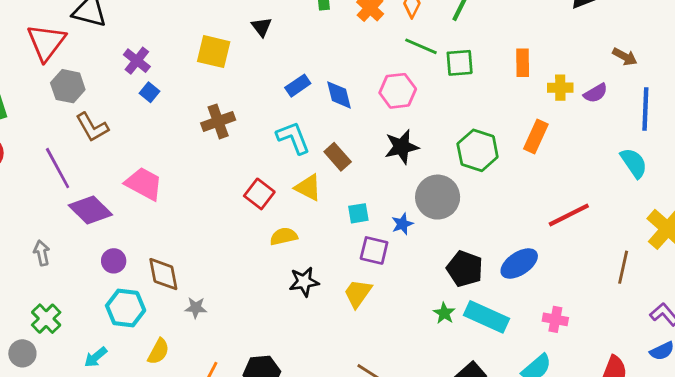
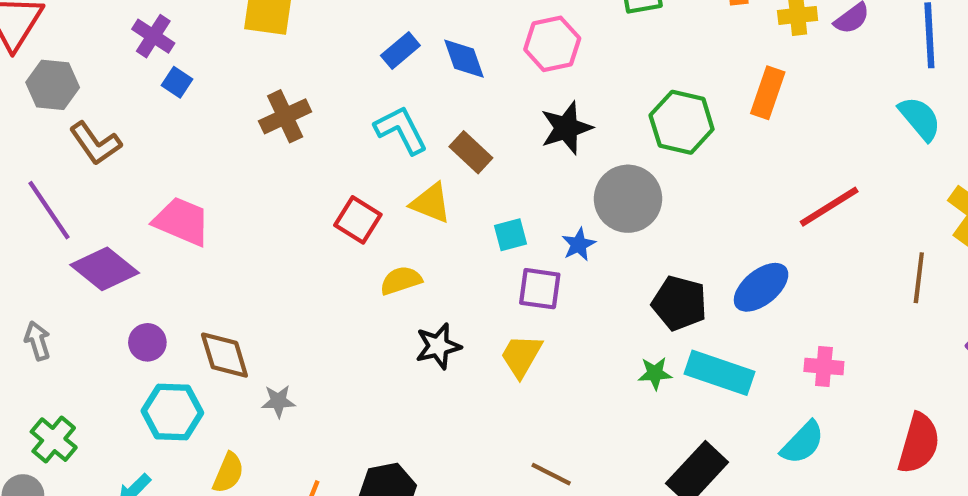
green star: (444, 313) -> (655, 373), turned -30

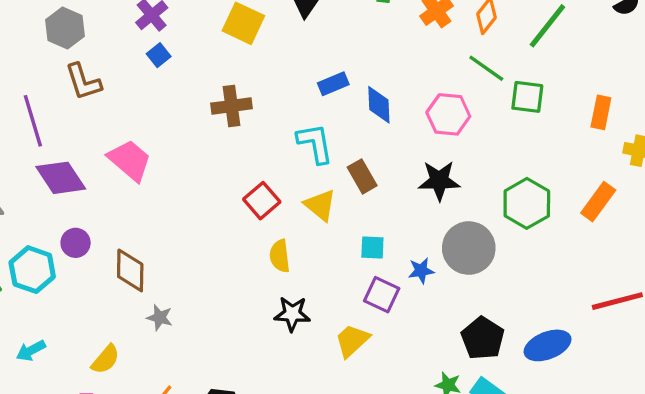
yellow semicircle: (401, 280) -> (280, 256), turned -96
cyan hexagon: (172, 412) -> (32, 270), moved

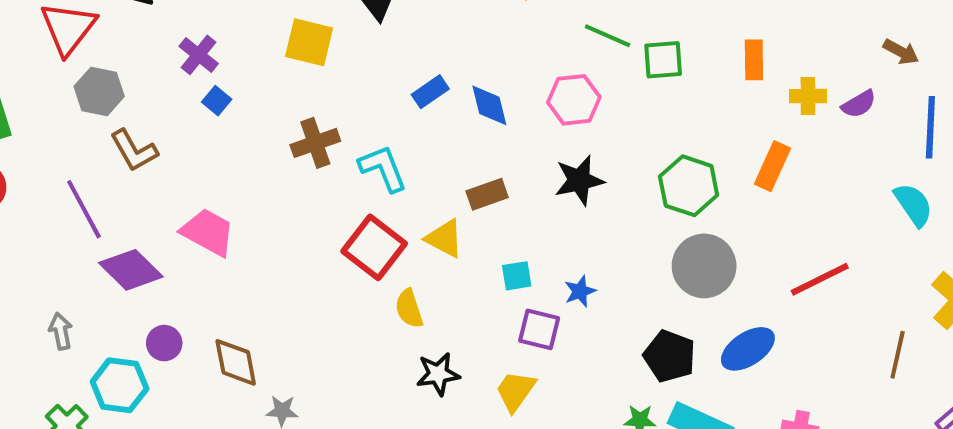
cyan L-shape: (315, 143) -> (383, 168), moved
brown rectangle: (362, 176) -> (487, 194), turned -68
red square: (262, 201) -> (374, 247), size x1.4
gray circle: (469, 248) -> (704, 266), moved

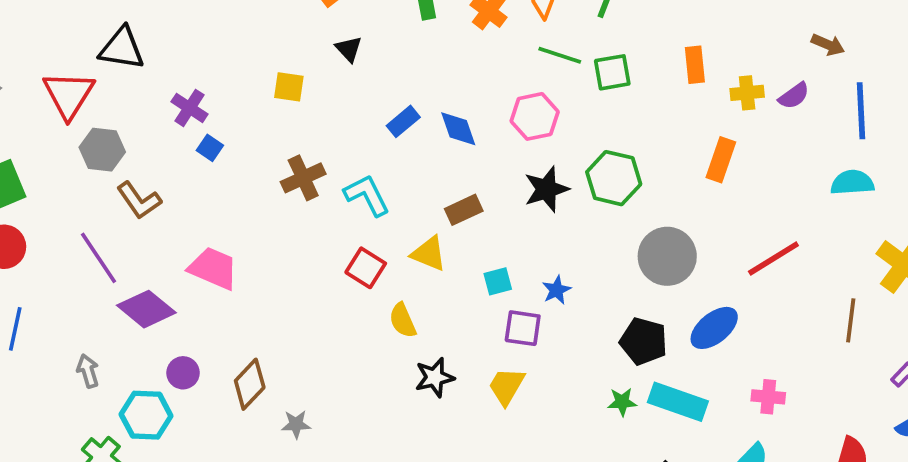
yellow square: (309, 42) -> (289, 87), size x0.7
green hexagon: (689, 186) -> (614, 178), moved
cyan semicircle: (913, 205) -> (852, 183), turned -54
red square: (374, 247) -> (366, 268), size x0.7
brown diamond: (236, 362) -> (250, 384), turned 60

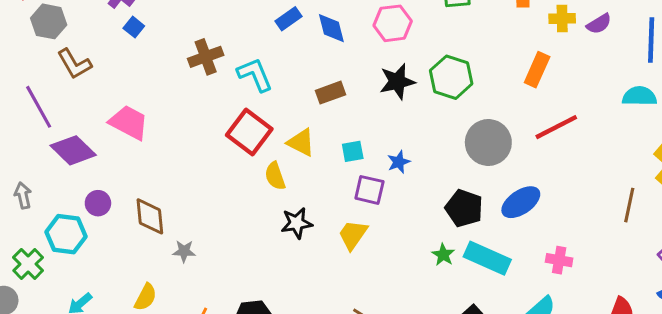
yellow triangle: (429, 254) -> (301, 142), moved
red line: (773, 258) -> (556, 127), moved
red square: (366, 268) -> (249, 132), size x1.4
brown diamond: (250, 384) -> (150, 216), turned -54
green star: (622, 402) -> (443, 255), turned 30

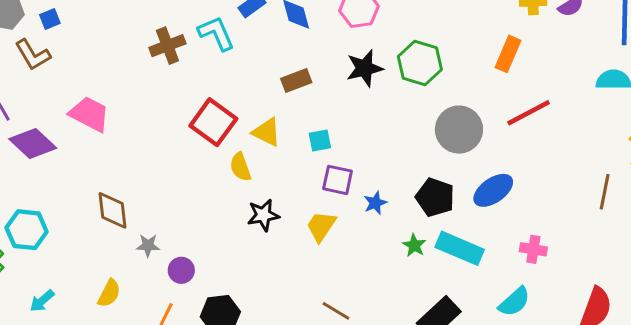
blue square: (134, 27) -> (50, 19), moved, turned 30
cyan L-shape: (255, 75) -> (216, 33), moved
blue star: (399, 162) -> (375, 203), moved
purple circle: (98, 203) -> (181, 270), moved

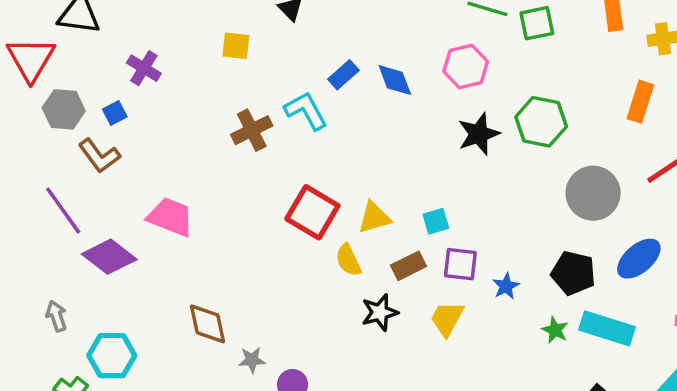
brown rectangle: (296, 80) -> (408, 266), moved
yellow triangle: (267, 132) -> (374, 218), turned -36

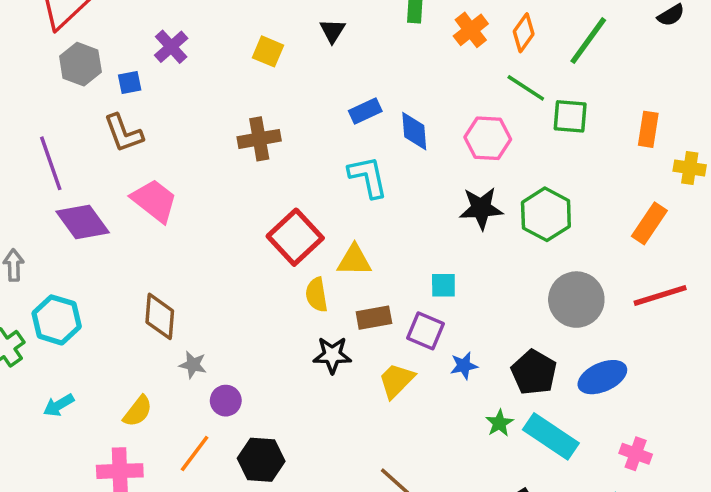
cyan L-shape: (306, 111) -> (368, 177), moved
brown L-shape: (99, 156) -> (123, 133), moved
cyan square: (436, 221) -> (443, 285), moved

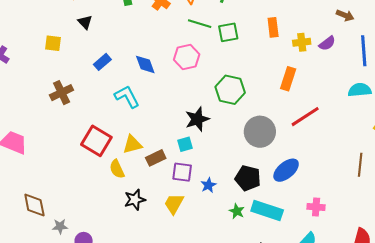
blue rectangle: (365, 111) -> (102, 62), moved
black star: (481, 208) -> (197, 119), moved
brown rectangle: (374, 318) -> (156, 158), moved

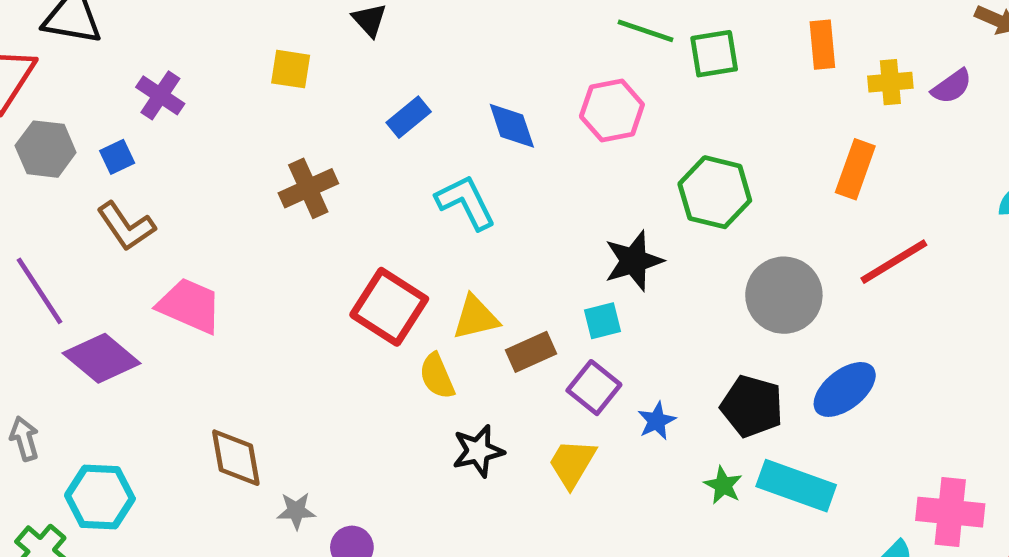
purple square: (182, 172) -> (594, 388), turned 30
pink cross: (316, 207) -> (950, 512), moved, size x1.5

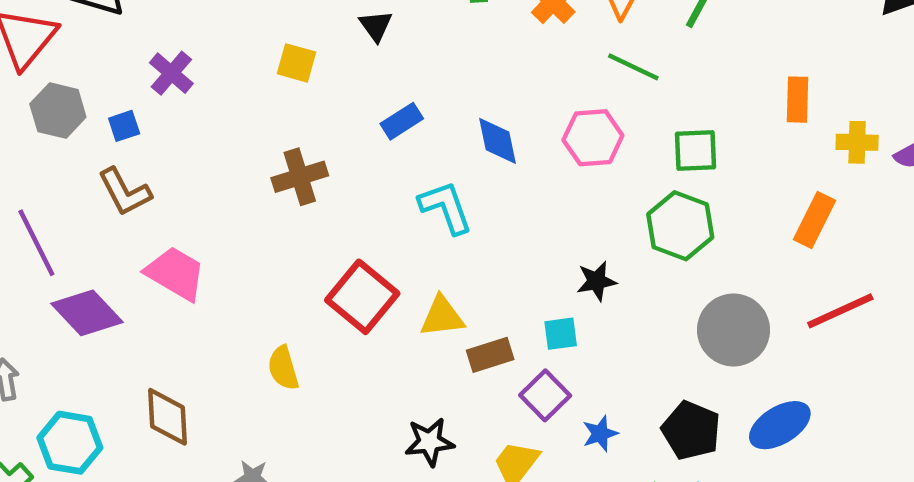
green square: (714, 54) -> (696, 151), moved
black star: (634, 261) -> (597, 281), size x0.7
yellow semicircle: (437, 376) -> (283, 368), moved
brown diamond: (236, 458) -> (168, 417), moved

